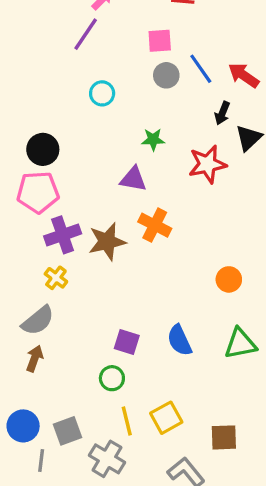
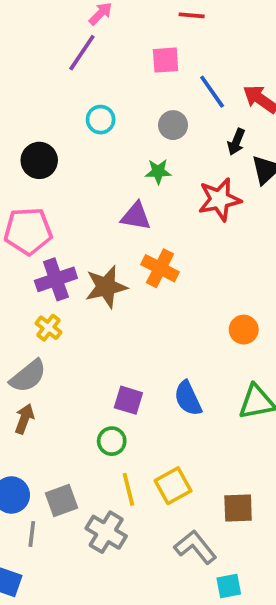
gray circle: (166, 75) -> (173, 125), moved
black circle: (43, 149) -> (39, 160), moved

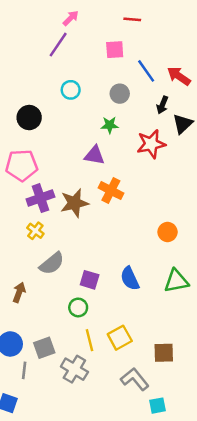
gray semicircle: (28, 376) -> (52, 263), moved

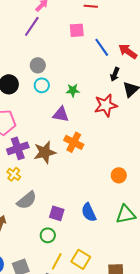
cyan circle: (71, 90) -> (42, 85), moved
gray circle: (120, 94) -> (38, 65), moved
yellow square: (120, 338) -> (81, 259), turned -30
yellow line: (90, 340) -> (57, 261), turned 42

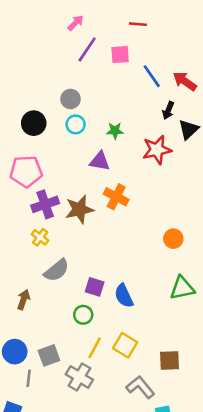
purple line: (32, 26) -> (87, 50), moved
blue semicircle: (89, 212) -> (124, 296), moved

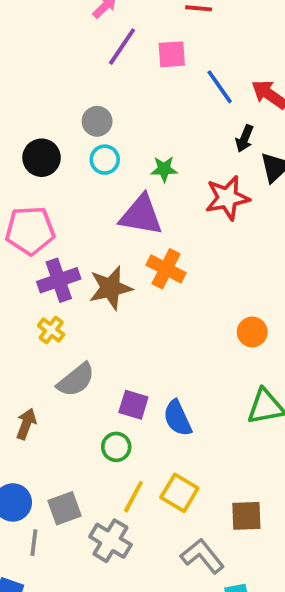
purple triangle: (100, 161) -> (141, 215), size x1.4

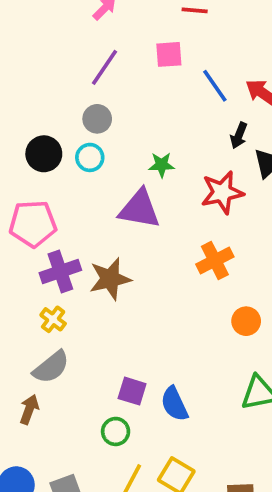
purple line: (122, 47) -> (105, 67), moved
cyan circle: (105, 160) -> (90, 157), moved
orange cross: (166, 269) -> (215, 260), moved, turned 36
gray semicircle: (76, 380) -> (51, 367), moved

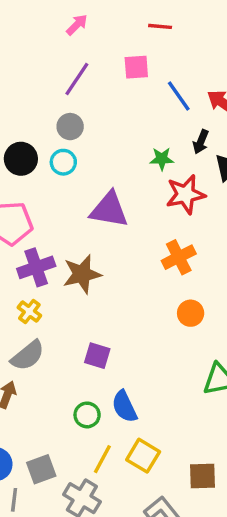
green star: (162, 165) -> (162, 159), moved
orange circle: (246, 321) -> (191, 313), moved
purple square: (132, 391) -> (97, 356), moved
blue semicircle: (174, 404) -> (124, 406), moved

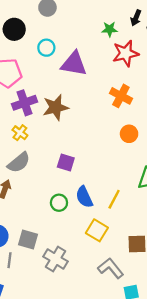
cyan circle: (63, 162) -> (46, 48), moved
orange cross: (179, 257) -> (121, 96), turned -35
yellow line: (102, 459) -> (114, 199), moved
gray square: (41, 469) -> (28, 239), turned 36

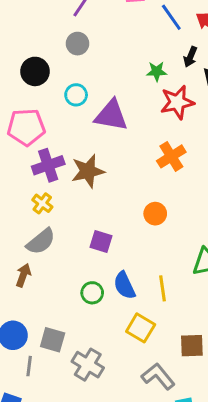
orange cross: (121, 96) -> (171, 156), turned 30
orange circle: (129, 134) -> (155, 214), moved
yellow line: (114, 199) -> (163, 288), turned -36

